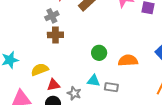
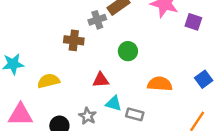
gray cross: (52, 16) -> (97, 20), moved
green circle: (99, 53) -> (128, 51), moved
red triangle: (53, 85) -> (101, 80), moved

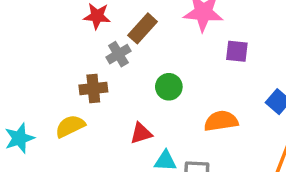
purple square: (193, 22) -> (237, 51), moved
yellow semicircle: (49, 81) -> (70, 126), moved

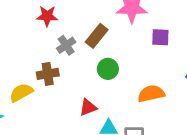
brown rectangle: (143, 28) -> (97, 36), moved
yellow semicircle: (70, 126) -> (21, 93), moved

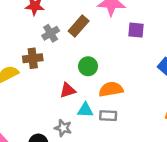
green circle: (108, 69) -> (88, 66), moved
orange semicircle: (151, 94) -> (111, 89), moved

